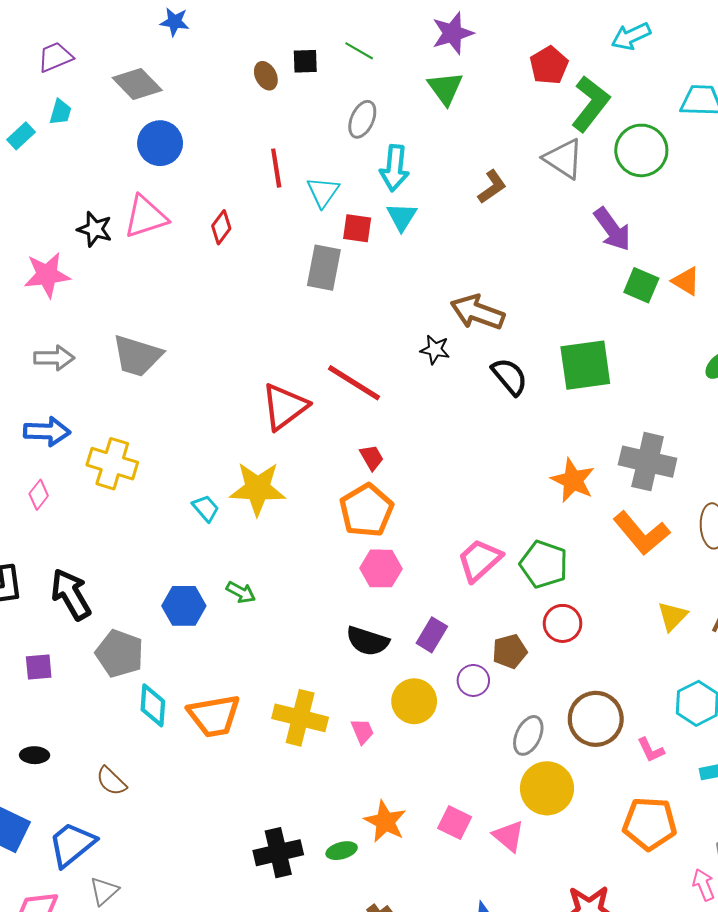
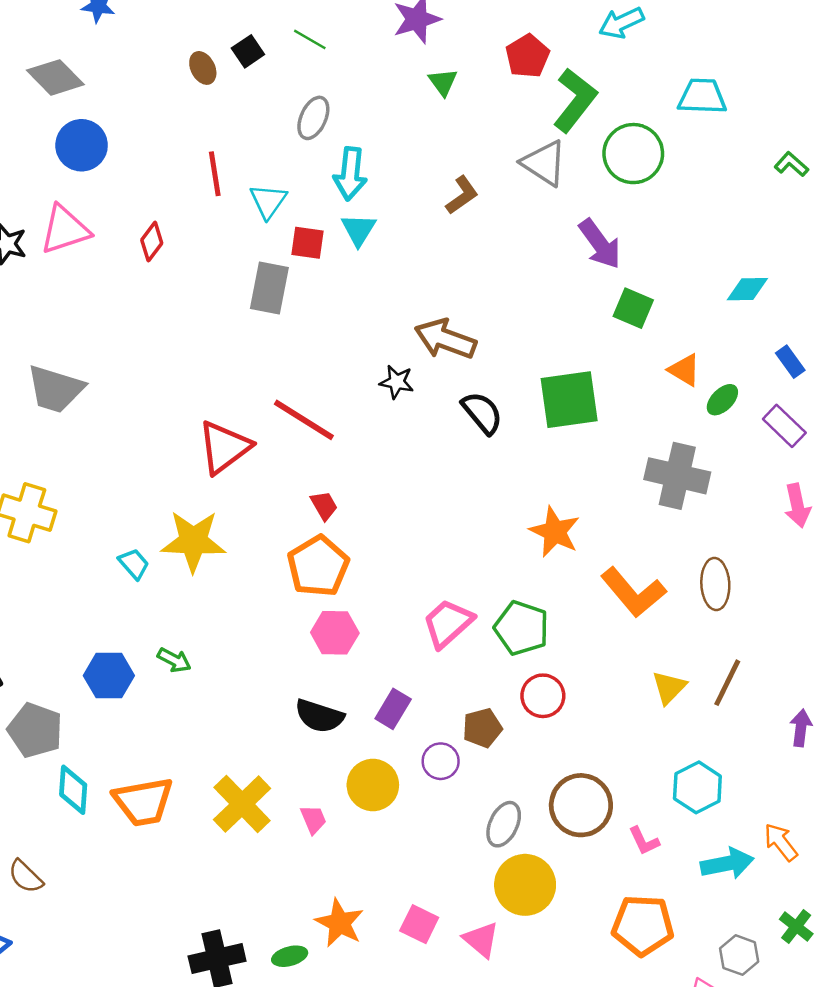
black square: (305, 61) -> (248, 51), turned -32
green triangle: (445, 88) -> (443, 82), moved, size x0.7
orange triangle: (686, 281) -> (684, 370), moved
gray cross: (648, 462) -> (677, 476), moved
yellow cross: (300, 718) -> (242, 804), turned 32

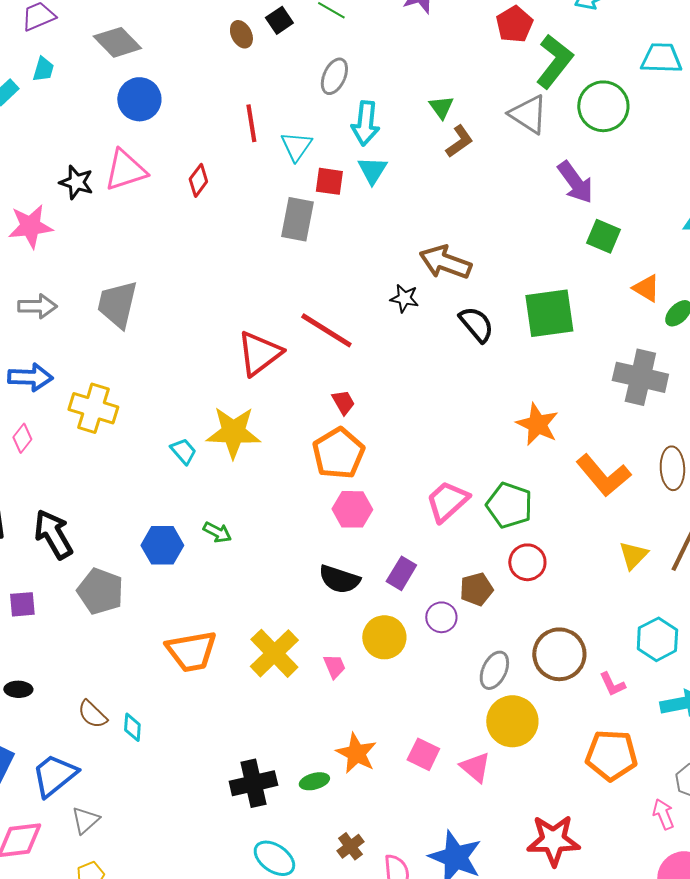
green triangle: (443, 82) -> (441, 107), moved
gray trapezoid: (55, 389) -> (117, 304), turned 86
cyan diamond: (73, 790) -> (132, 727), moved, size x0.7

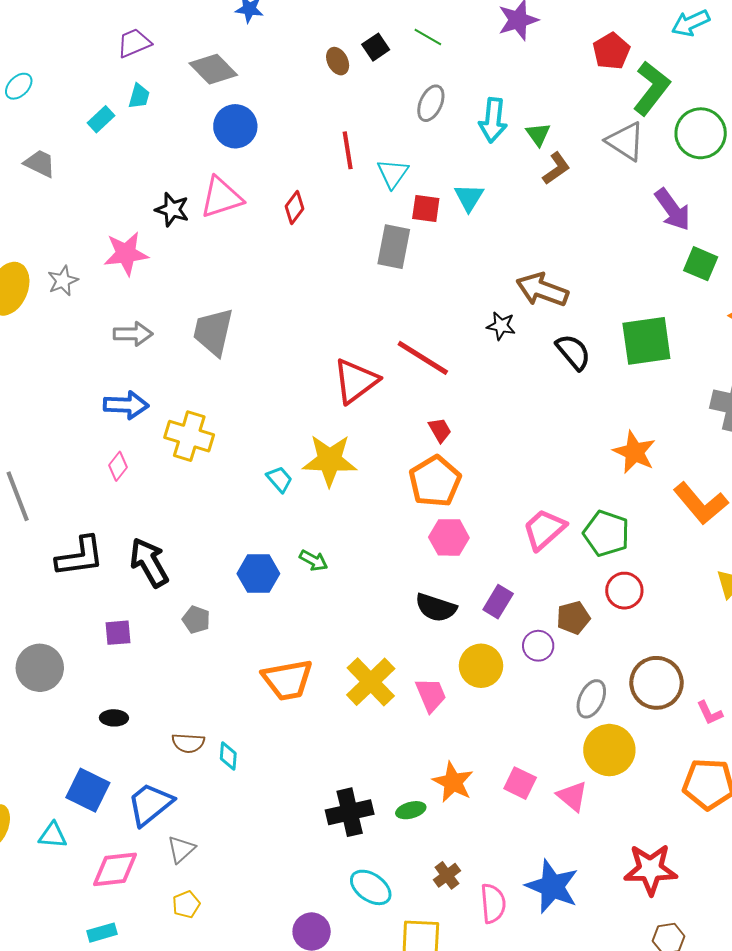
cyan arrow: (365, 123) -> (493, 120), moved
gray pentagon: (100, 591) -> (196, 620), size x0.6
pink trapezoid: (334, 666) -> (431, 695), size x1.4
brown semicircle: (92, 714) -> (188, 743), turned -40

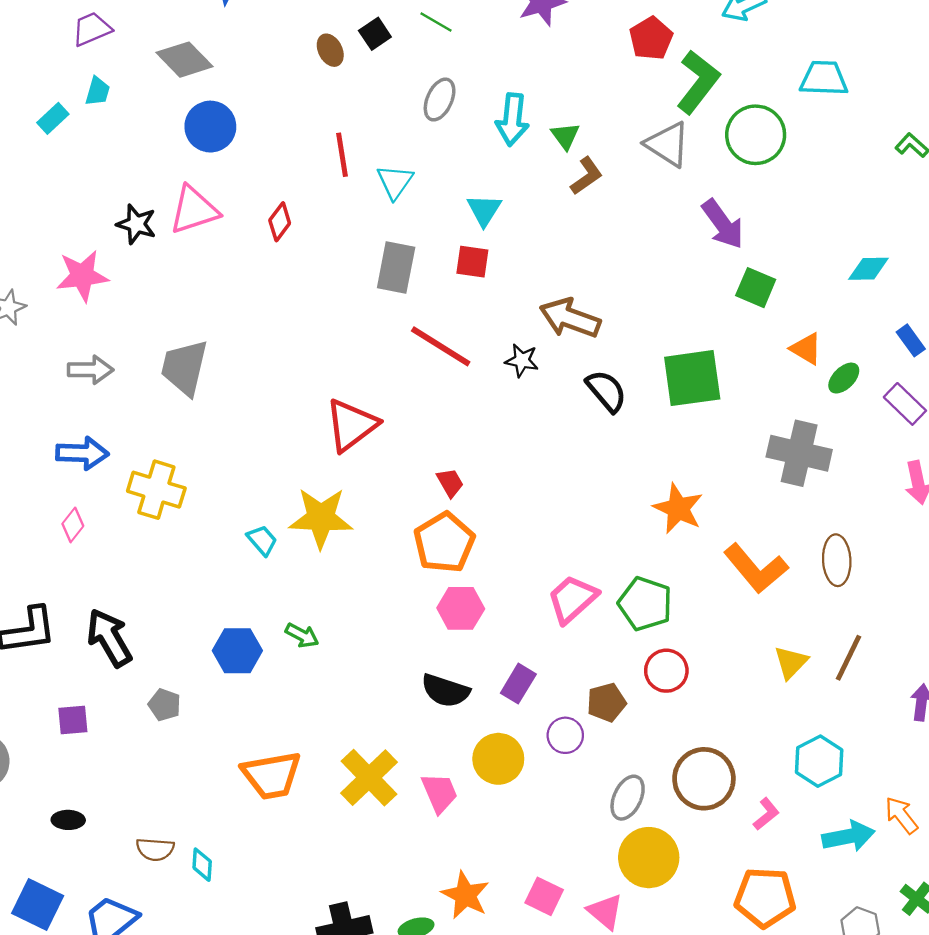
red square: (426, 209) -> (472, 262), moved
red line: (423, 358) -> (441, 346), moved
pink L-shape: (710, 713) -> (766, 814), turned -104

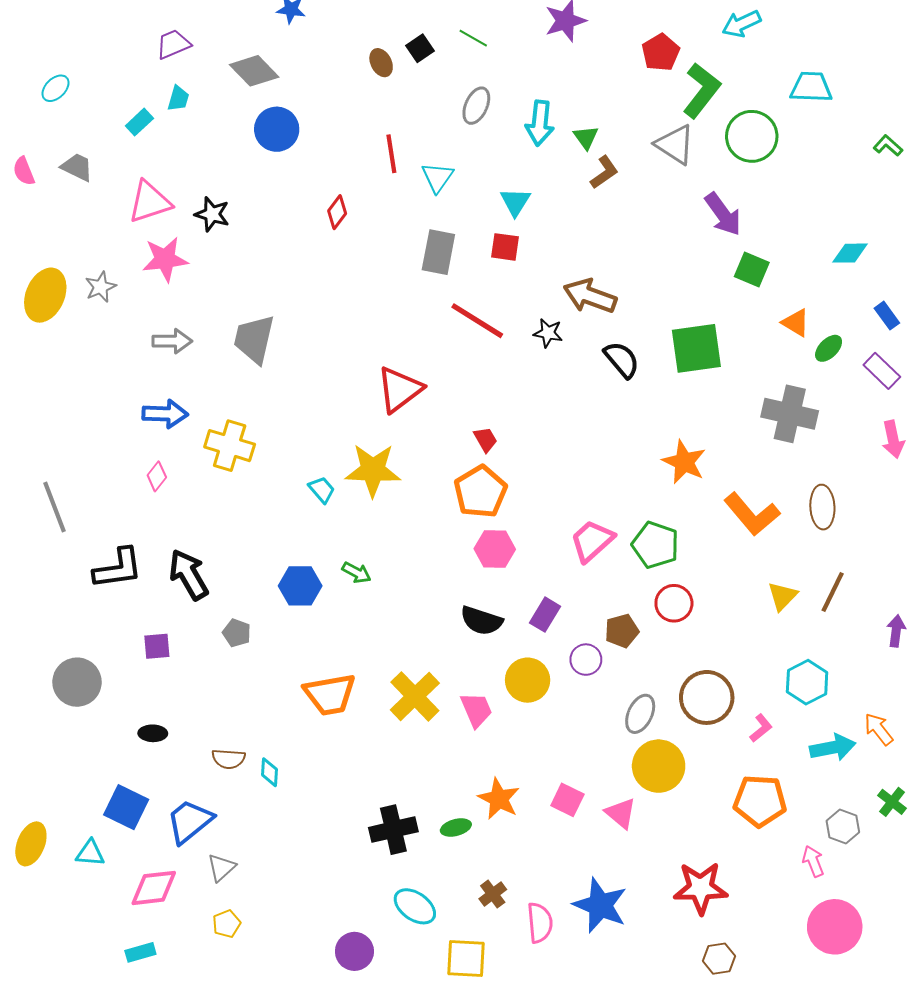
pink triangle: (194, 210) -> (150, 202), moved

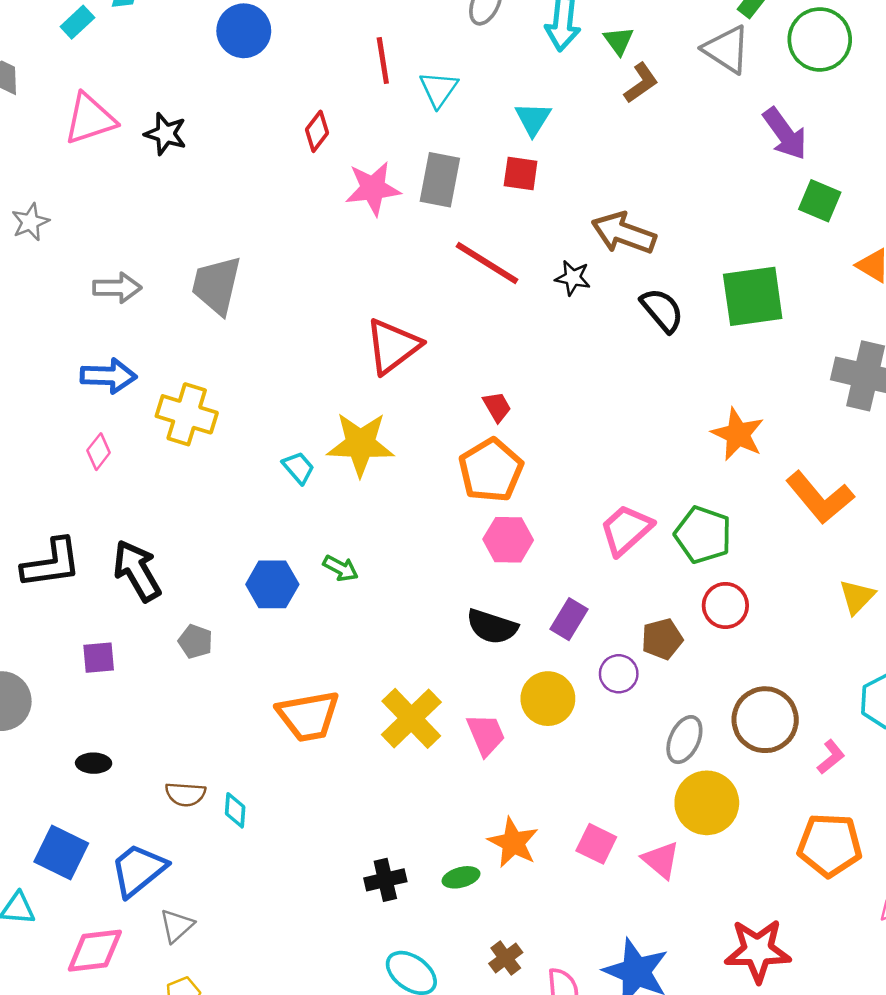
pink star: (165, 259) -> (373, 188), moved
black cross: (393, 830) -> (385, 880), size x0.7

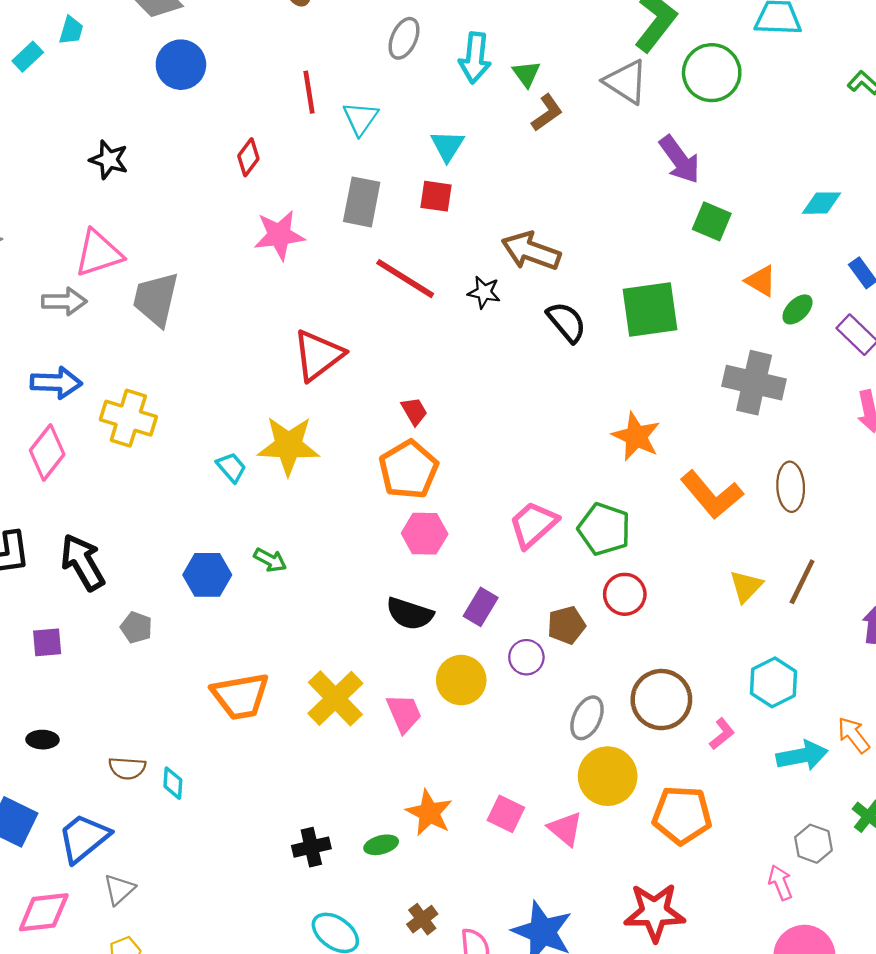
pink triangle: (90, 119) -> (99, 253), moved
pink star: (373, 188) -> (279, 235), moved
pink diamond: (99, 452) -> (47, 452), size x1.6
orange pentagon: (830, 845) -> (682, 815), moved

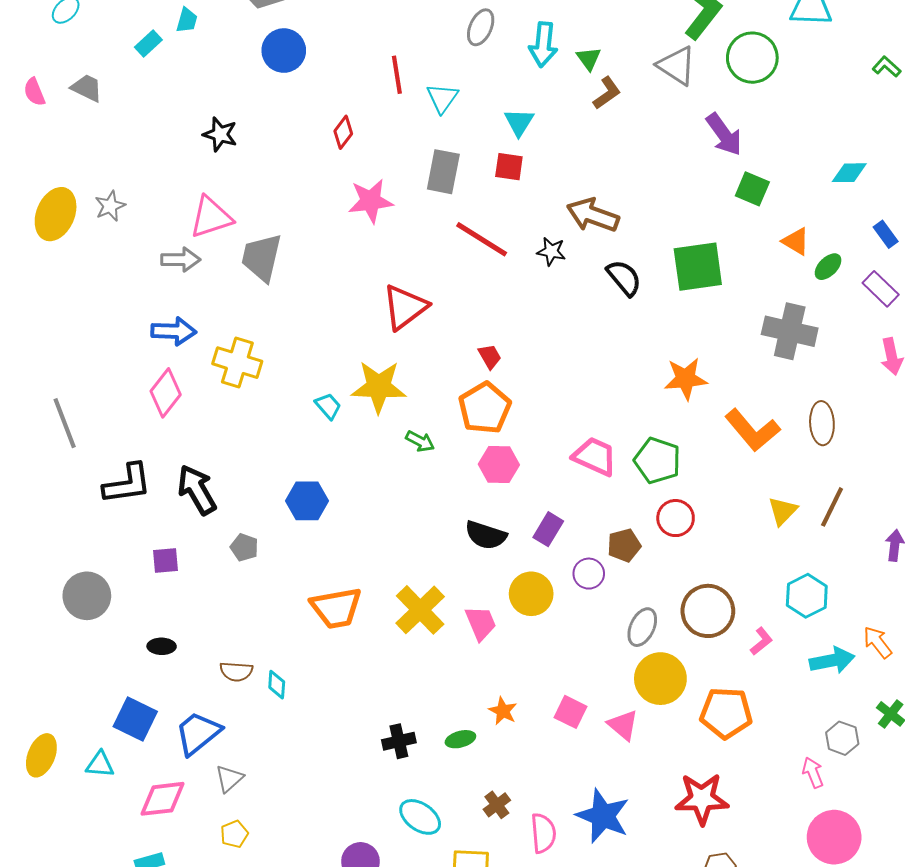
orange star: (636, 436) -> (686, 379), turned -30
pink trapezoid: (533, 525) -> (595, 456), turned 66
green arrow: (270, 560) -> (420, 441), moved
orange star: (429, 813) -> (503, 711), size x0.7

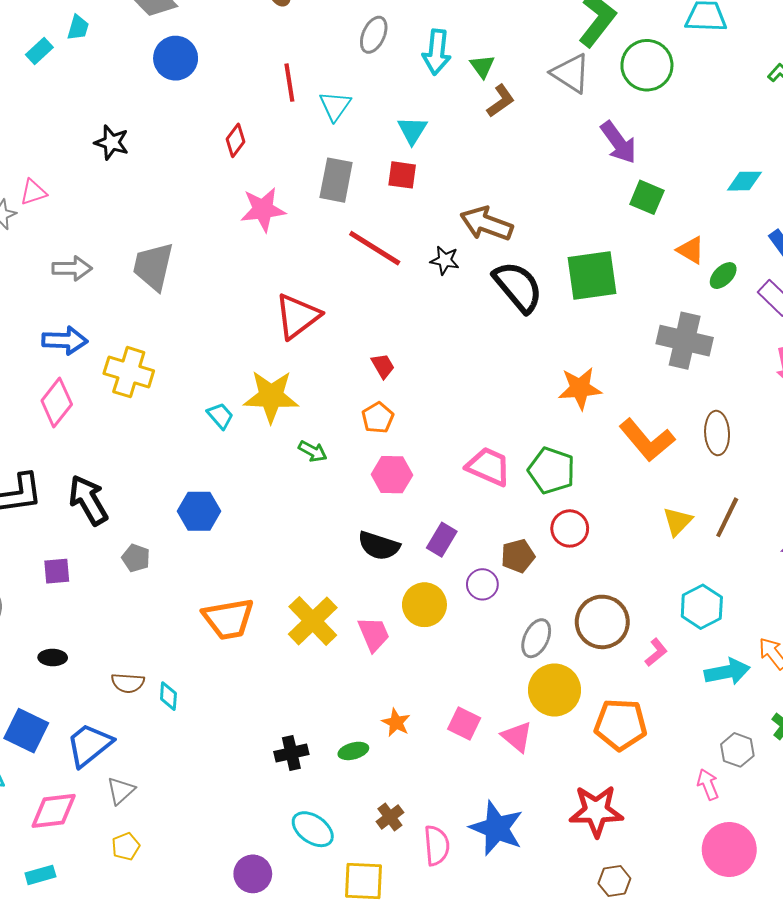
pink triangle: (211, 217) -> (33, 192), moved, size x0.6
black semicircle: (624, 278) -> (518, 287), size x1.4
orange pentagon: (485, 408) -> (378, 418), size x0.6

